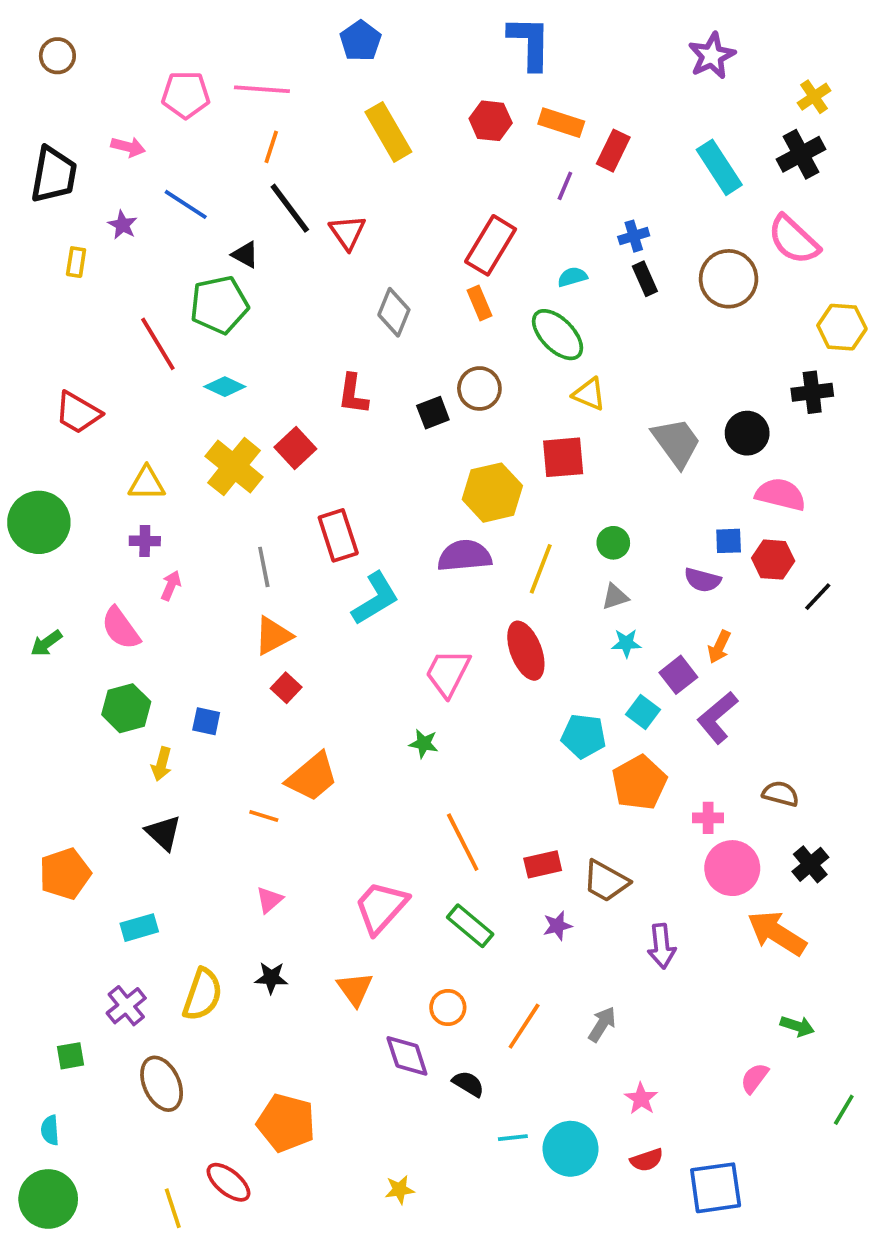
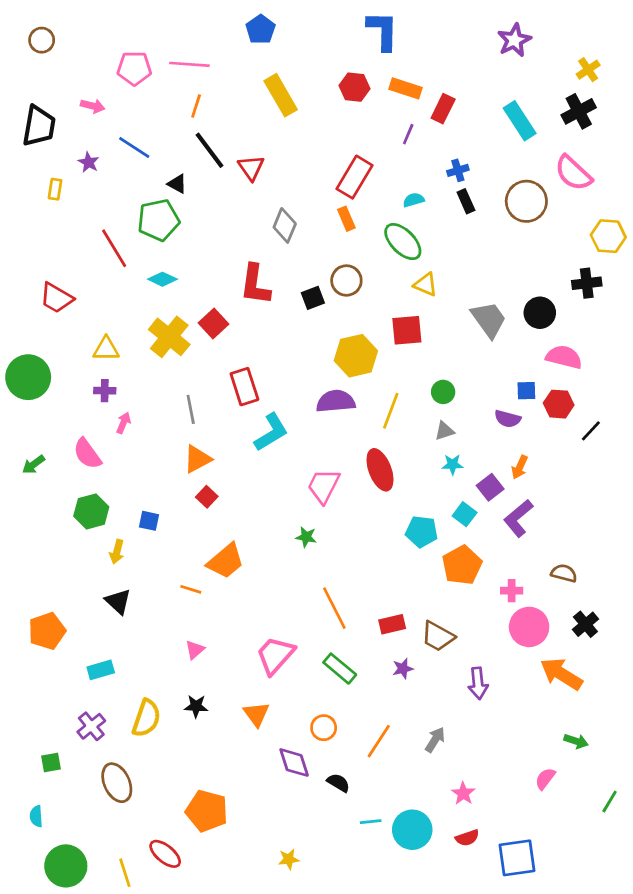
red L-shape: (353, 394) -> (255, 285), size x1.4
green circle: (48, 1199) -> (66, 866), moved

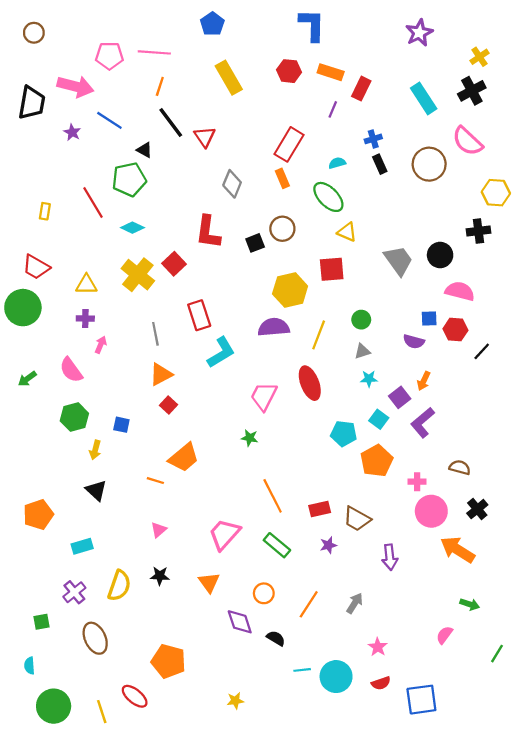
pink arrow: (93, 106) -> (75, 86), size x1.8
yellow rectangle: (55, 189) -> (45, 211), moved
red trapezoid: (56, 298) -> (36, 267), moved

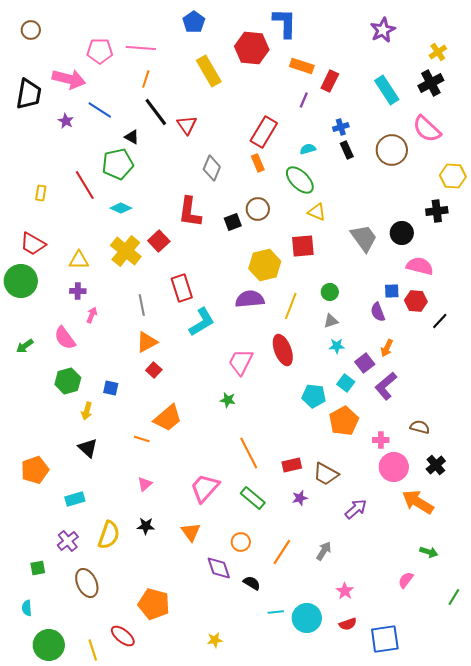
red hexagon: (289, 71) -> (252, 48), moved, size x1.5
purple semicircle: (414, 342) -> (378, 312), turned 54
purple arrow: (390, 557) -> (356, 509), turned -125

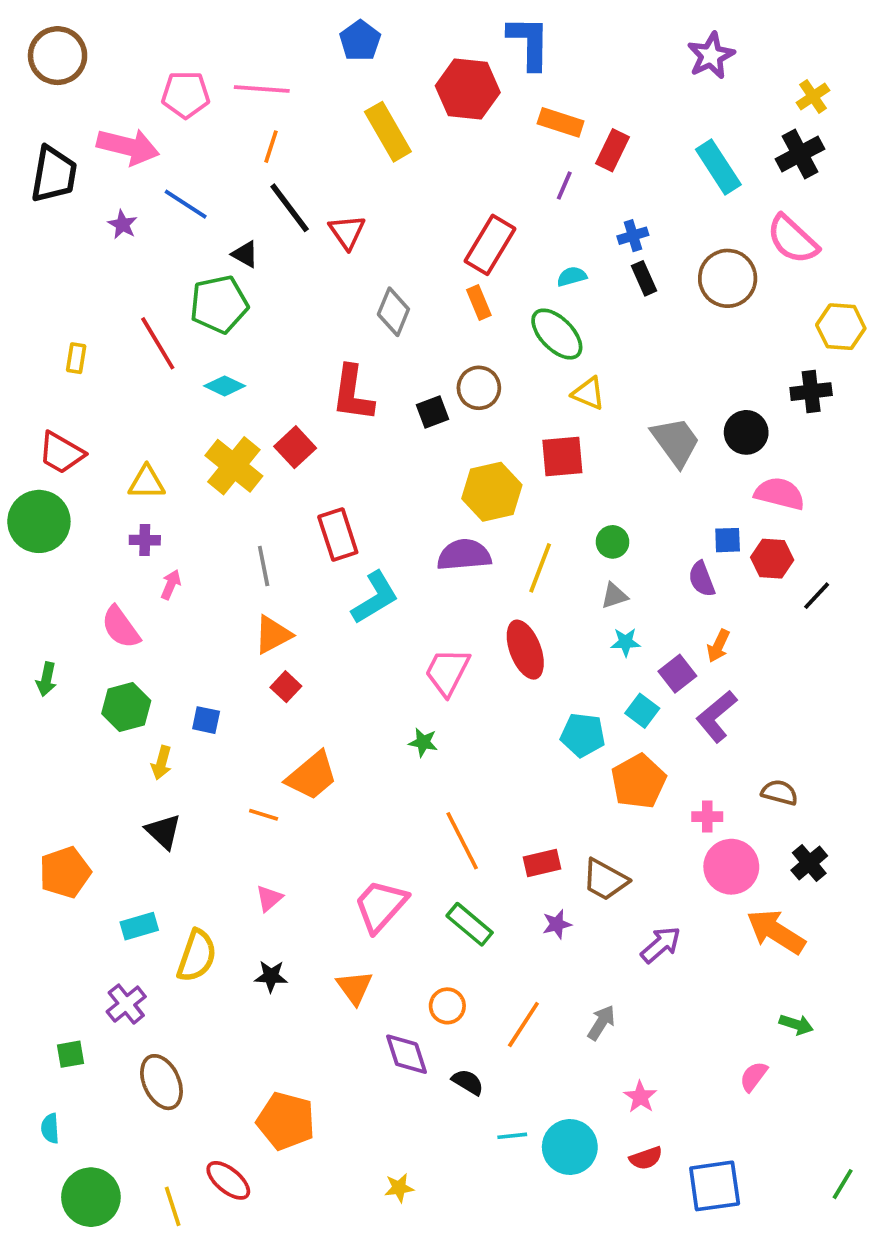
brown circle: (31, 30) -> (58, 56), size x1.6
green arrow: (25, 346) -> (46, 679), moved, turned -42
yellow semicircle: (109, 535) -> (197, 956), moved
green line: (454, 597) -> (843, 1184), moved

